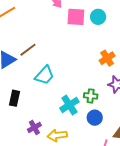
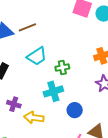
green cross: (91, 96) -> (62, 68), moved, turned -32
purple cross: (34, 127) -> (14, 104), turned 32

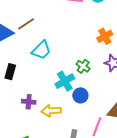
green cross: (62, 68) -> (83, 66), moved, turned -32
blue circle: (75, 110) -> (80, 95), moved

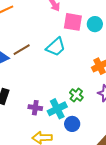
cyan trapezoid: (41, 50) -> (56, 47), moved
purple cross: (29, 102) -> (35, 108), moved

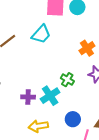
blue circle: (72, 124) -> (73, 119), moved

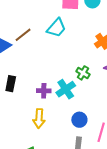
blue circle: (73, 119) -> (79, 120), moved
yellow arrow: (38, 126) -> (39, 118), moved, turned -78

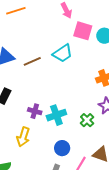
brown line: (23, 35) -> (32, 61), moved
green cross: (83, 73) -> (87, 120), moved

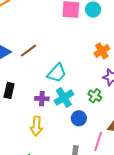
cyan trapezoid: (63, 53) -> (57, 73), moved
blue circle: (62, 148) -> (79, 118), moved

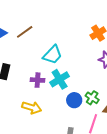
green cross: (95, 96) -> (92, 98), moved
yellow arrow: (36, 126) -> (32, 108), turned -78

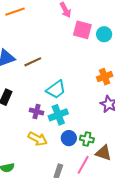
green cross: (92, 98) -> (87, 139), turned -32
yellow arrow: (32, 108) -> (38, 139), moved

